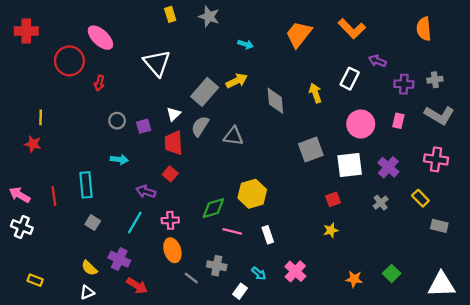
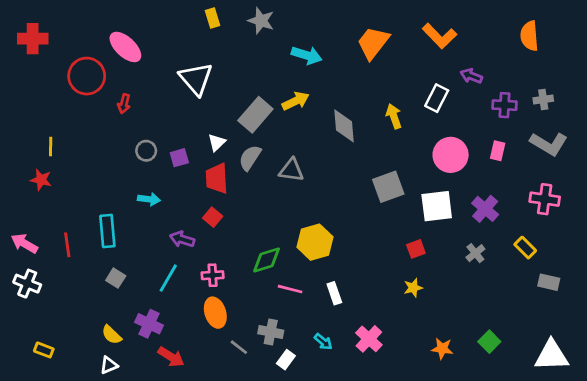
cyan arrow: (246, 44) -> (307, 55), size x1.5
white rectangle: (240, 291) -> (286, 360), moved

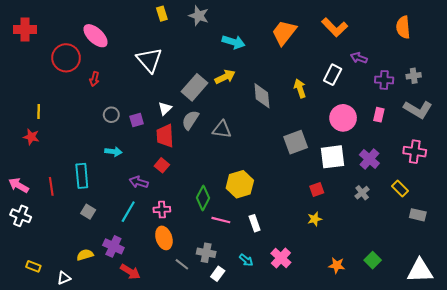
green diamond: (267, 260) -> (203, 198), turned -45
yellow semicircle: (112, 335) -> (85, 255), turned 119
white triangle: (109, 365) -> (64, 278), moved

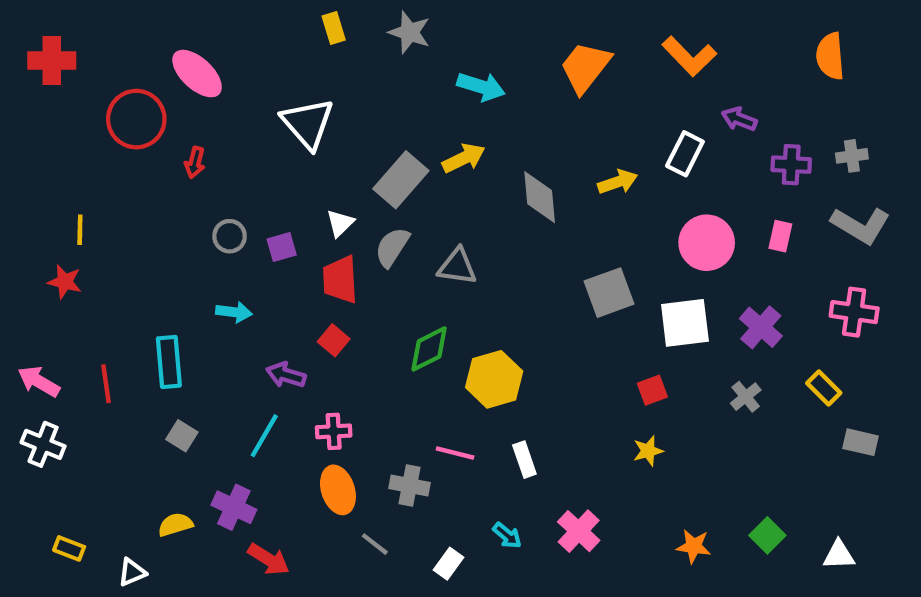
yellow arrow: (300, 88) -> (618, 182), turned 90
green diamond: (203, 198) -> (429, 349), moved, turned 35
gray cross: (206, 253) -> (410, 486), moved
white triangle: (420, 271) -> (839, 555), moved, size x0.6

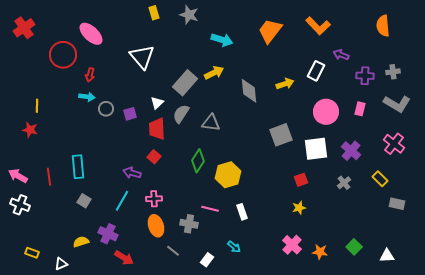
red cross: (52, 61) -> (24, 28), turned -35
cyan arrow: (234, 312) -> (87, 97), moved
pink cross: (854, 312) -> (394, 144), turned 30
green diamond: (429, 349) -> (198, 161), turned -30
pink cross: (579, 531) -> (292, 245), moved

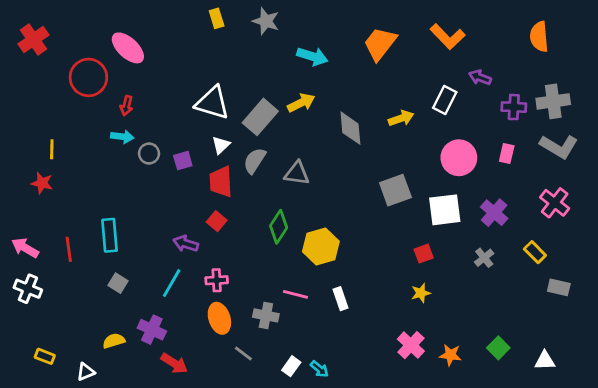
white triangle: (142, 57) -> (212, 103), moved, turned -32
gray cross: (393, 72) -> (553, 101), size x1.6
cyan arrow: (234, 247) -> (319, 369), moved

